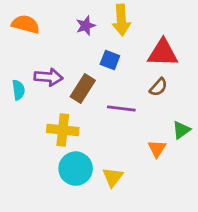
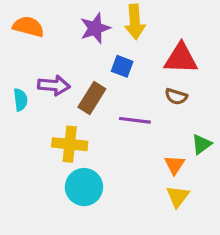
purple star: (86, 26) -> (95, 28), size x1.4
brown semicircle: (158, 87) -> (176, 97), turned 66
yellow triangle: (113, 177) -> (178, 197), moved

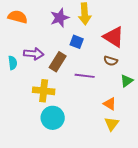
red triangle: (181, 58) -> (114, 37), turned 30
green triangle: (202, 144) -> (127, 81), moved
orange triangle: (175, 165) -> (110, 104), turned -32

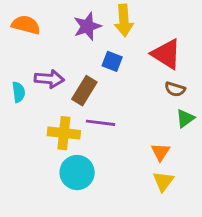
brown semicircle: (111, 61) -> (175, 89), moved
purple line: (85, 76) -> (100, 123), moved
orange triangle: (110, 104) -> (160, 152), turned 32

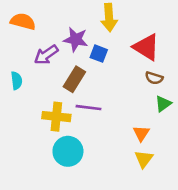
purple star: (87, 26) -> (76, 39), moved, turned 30
purple arrow: (49, 79) -> (46, 55), moved, turned 140

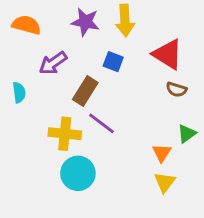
purple star: (76, 39) -> (85, 22), moved
green triangle: (163, 104) -> (187, 134), moved
purple line: (89, 108) -> (101, 123), turned 30

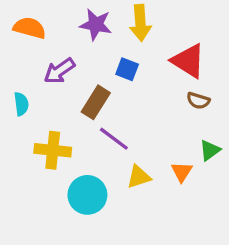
yellow cross: (65, 134) -> (53, 150), moved
yellow triangle: (165, 182) -> (139, 177), moved, turned 35

